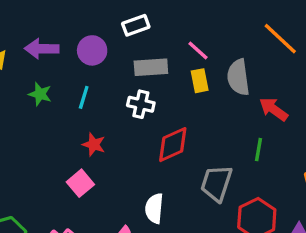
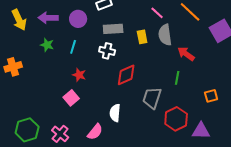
pink line: (198, 50) -> (157, 13), moved

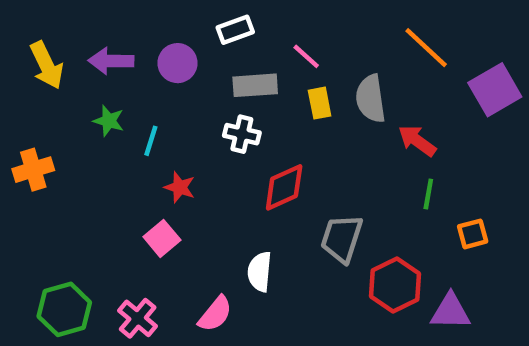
pink line: (157, 13) -> (306, 56), moved
cyan line: (73, 47) -> (151, 141), moved
green line: (177, 78) -> (428, 194), moved

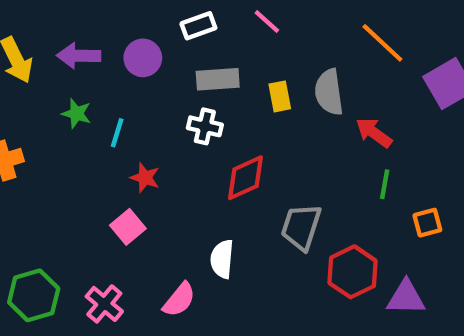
pink line: (306, 56) -> (267, 22), moved

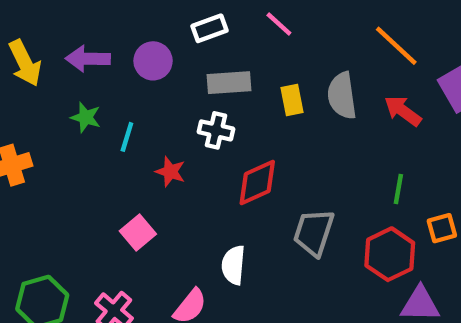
red arrow: (374, 133) -> (403, 111), moved
red star: (145, 178) -> (170, 172), moved
red hexagon: (353, 272) -> (390, 254), moved

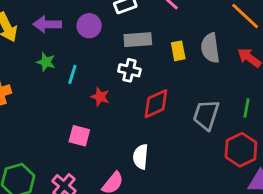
pink square: (138, 232) -> (79, 136), turned -35
gray trapezoid: (314, 232) -> (206, 115), moved

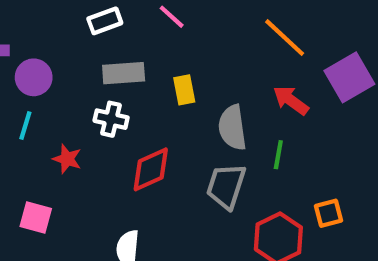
purple circle: (89, 26) -> (34, 77), moved
gray semicircle: (210, 48) -> (232, 128), moved
green line: (246, 108) -> (278, 155), moved

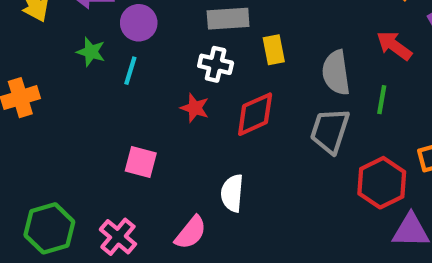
yellow rectangle: (184, 90) -> (274, 50), moved
red star: (67, 159) -> (195, 108), moved

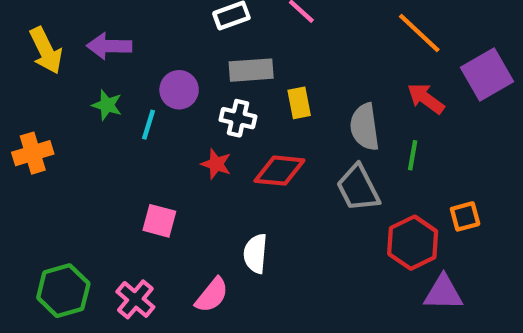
purple circle: (139, 23) -> (179, 90), moved
red diamond: (255, 114) -> (279, 171), turned 30
gray trapezoid: (330, 131) -> (358, 188), turned -45

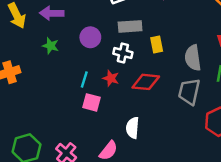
cyan line: (148, 125) -> (84, 79), moved
gray trapezoid: (358, 188) -> (189, 92), turned 40
pink square: (159, 221) -> (92, 102), moved

